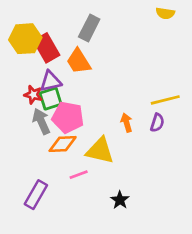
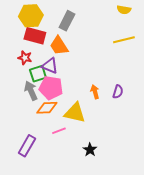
yellow hexagon: (25, 39) -> (31, 16), moved
red rectangle: (47, 48) -> (35, 36), turned -45
purple triangle: (51, 81) -> (50, 66), moved, turned 36
red star: (33, 95) -> (25, 58), moved
yellow line: (165, 100) -> (124, 40), moved

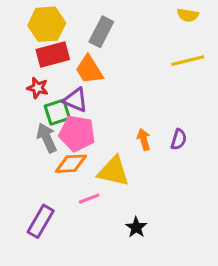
red rectangle: (35, 36) -> (53, 55), turned -30

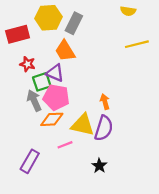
yellow semicircle: (188, 15) -> (128, 11), moved
yellow hexagon: (47, 24) -> (48, 18), moved
red rectangle: (53, 55) -> (18, 34), moved
purple semicircle: (179, 139) -> (104, 128), moved, size x1.6

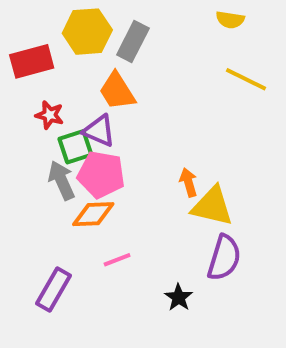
yellow line: (137, 44) -> (246, 79), turned 40
yellow triangle: (83, 125) -> (212, 206), moved
purple semicircle: (104, 128) -> (224, 258), moved

